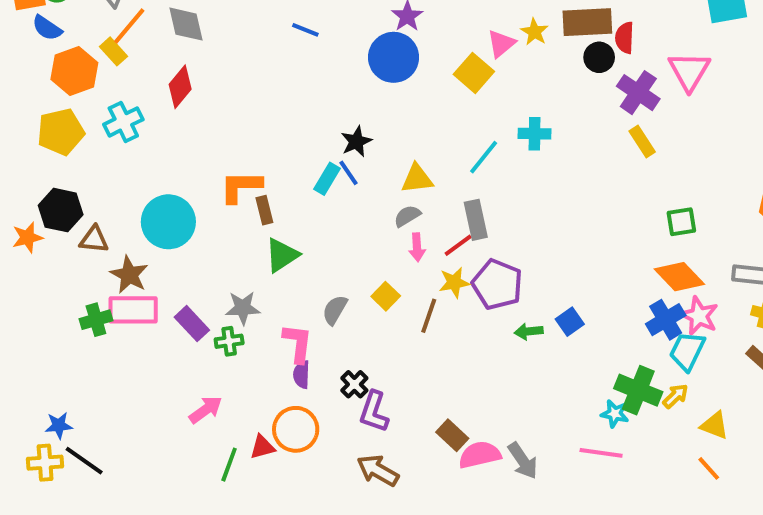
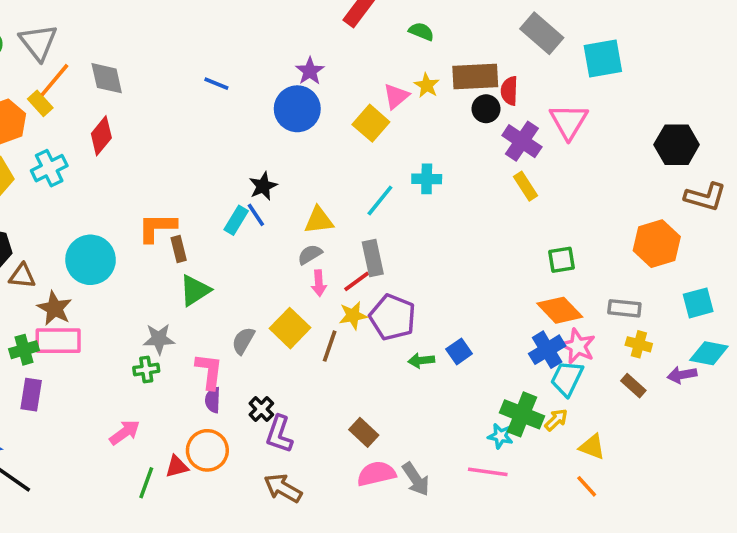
yellow square: (386, 296) -> (290, 328), size x1.5
purple rectangle: (192, 324) -> (31, 395), moved, turned 52
brown rectangle: (452, 435) -> (364, 432), moved

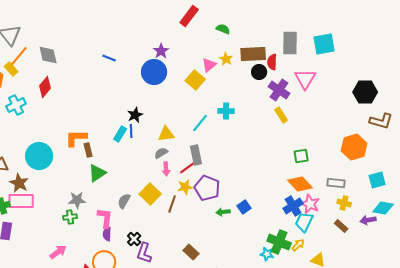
gray rectangle: (542, 33) -> (290, 43), moved, turned 50
blue line: (256, 215) -> (131, 131), turned 32

